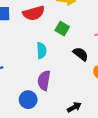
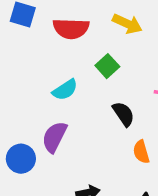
cyan semicircle: (41, 51) -> (65, 90), turned 42

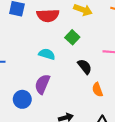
cyan semicircle: (65, 90) -> (47, 54), turned -126

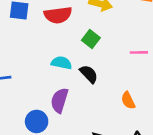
black semicircle: (85, 67) -> (89, 74), moved

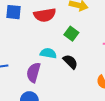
purple semicircle: (60, 100) -> (33, 72), moved

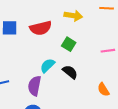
cyan semicircle: (48, 53) -> (47, 66), turned -49

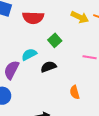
yellow arrow: (73, 16) -> (80, 17), moved
black semicircle: (70, 72) -> (48, 67), turned -77

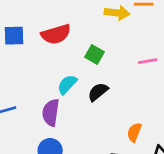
orange semicircle: (75, 92) -> (134, 132), moved, turned 56

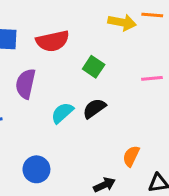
cyan semicircle: (67, 84) -> (62, 113), moved
purple semicircle: (51, 112) -> (26, 84), moved

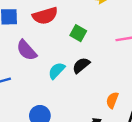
purple semicircle: (26, 84) -> (27, 50), turned -50

